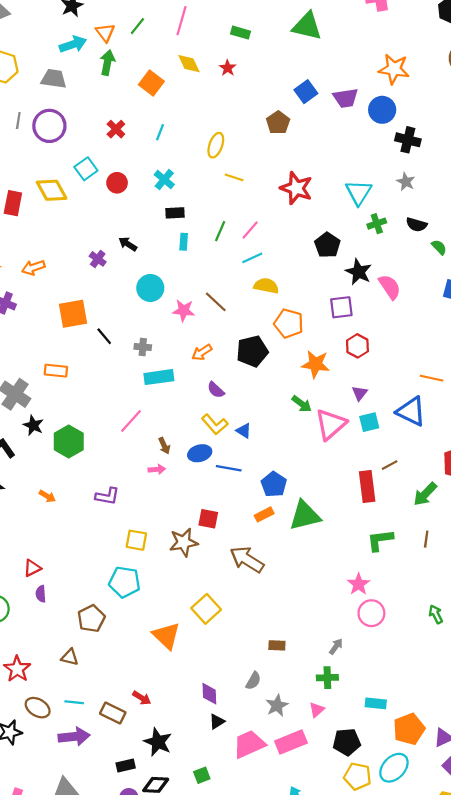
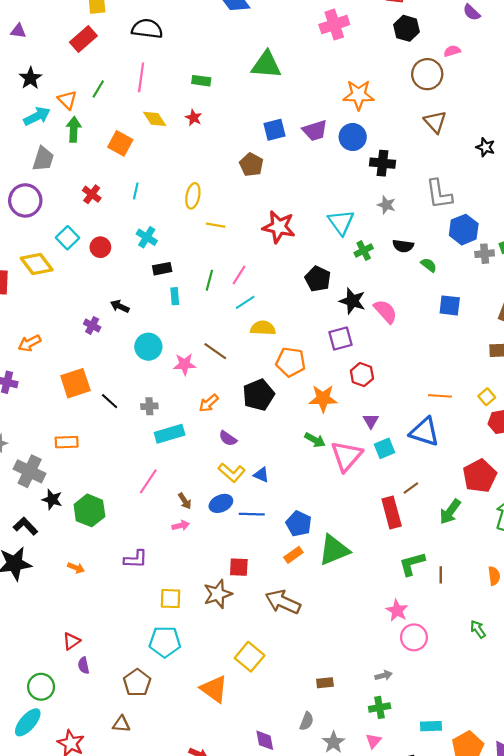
gray trapezoid: (54, 79) -> (43, 159), moved, turned 108
blue square: (306, 92) -> (275, 130), turned 30
brown line: (426, 539) -> (441, 575), moved
gray arrow: (336, 646) -> (384, 675), turned 49

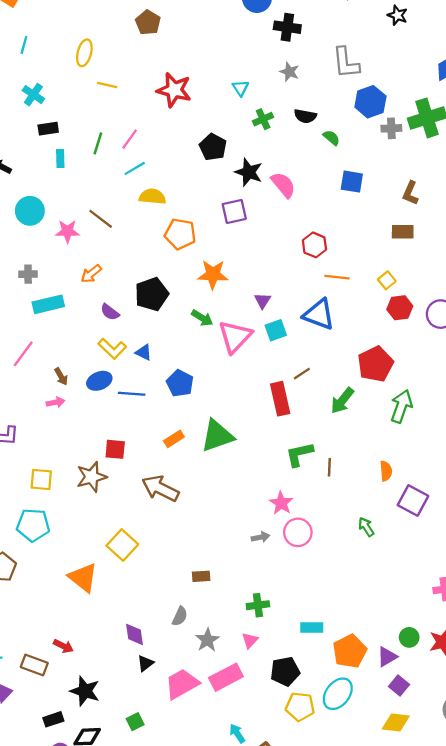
cyan triangle: (341, 222) -> (241, 88), size x0.6
red hexagon: (362, 375) -> (314, 245), moved
black pentagon: (258, 395) -> (152, 294), moved
blue pentagon: (299, 524) -> (180, 383), moved
gray arrow: (384, 675) -> (260, 537), moved

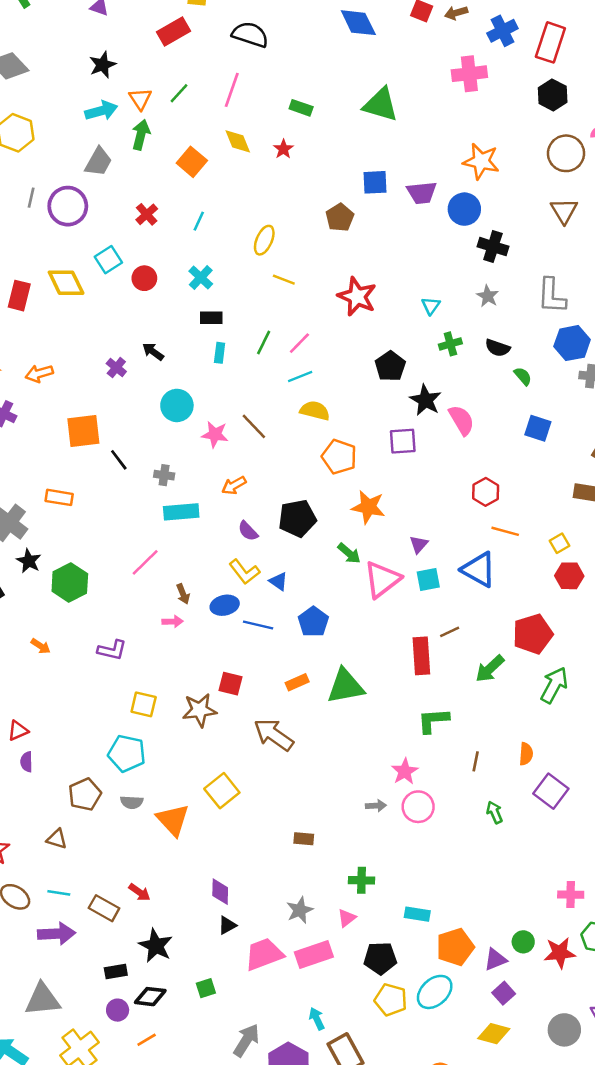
brown line: (329, 467) -> (476, 761), moved
gray semicircle: (180, 616) -> (132, 802), moved, turned 60

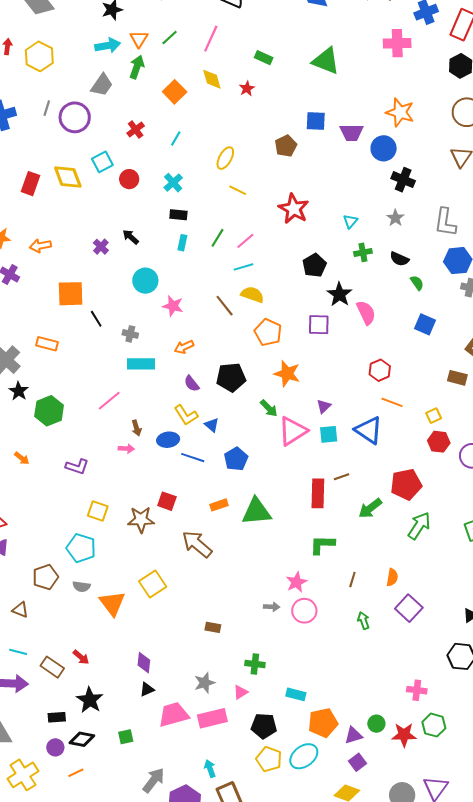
brown line: (254, 426) -> (225, 306), moved

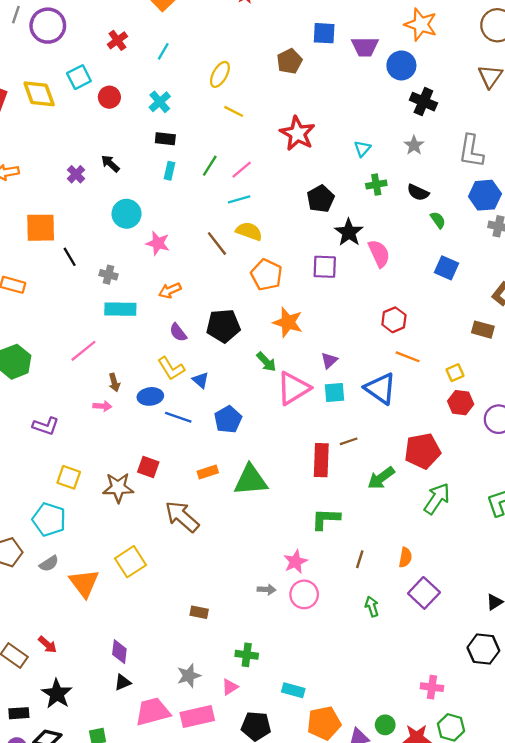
gray semicircle: (81, 586) -> (49, 564), turned -42

